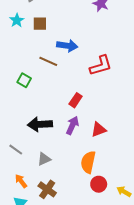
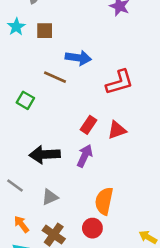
red triangle: (99, 130) -> (117, 130), moved
red circle: (99, 184) -> (92, 228), moved

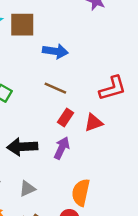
brown square: (45, 31) -> (22, 25), size x1.5
brown line: (55, 77) -> (55, 88), moved
red L-shape: (120, 82) -> (113, 88), moved

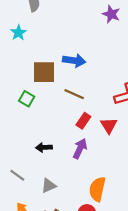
brown square: (22, 25) -> (44, 72), moved
red triangle: (94, 123) -> (109, 125), turned -42
black arrow: (22, 147) -> (44, 147), size x0.6

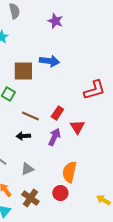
purple star: (111, 14) -> (55, 21), moved
brown line: (74, 94) -> (30, 116), moved
red triangle: (109, 125) -> (77, 127), moved

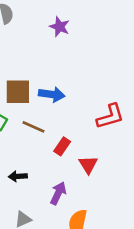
blue arrow: (49, 61) -> (52, 94), moved
brown line: (30, 116) -> (33, 127), moved
purple arrow: (54, 137) -> (58, 193), moved

